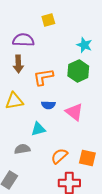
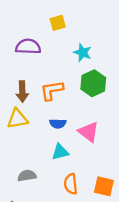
cyan star: (84, 45) -> (83, 52), moved
brown arrow: (18, 64) -> (22, 92), moved
cyan triangle: (38, 129) -> (60, 152), moved
orange semicircle: (59, 156) -> (71, 184), turned -54

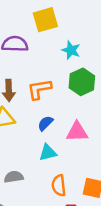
yellow square: (58, 23) -> (45, 20), size x1.5
blue semicircle: (58, 124) -> (45, 123), turned 133
pink triangle: (88, 132) -> (77, 132), turned -40

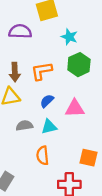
gray semicircle: (14, 177) -> (24, 126), moved
orange semicircle: (59, 185) -> (43, 155), moved

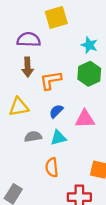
cyan star: (69, 37) -> (89, 45), moved
brown arrow: (15, 72) -> (28, 67), moved

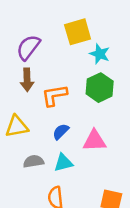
yellow square: (56, 18) -> (78, 32), moved
purple semicircle: (29, 40) -> (28, 47), turned -55

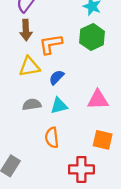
yellow triangle: (17, 126) -> (29, 67), moved
pink triangle: (94, 141) -> (98, 100), moved

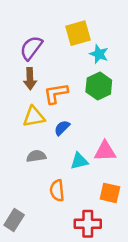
cyan triangle: (59, 106) -> (79, 161), moved

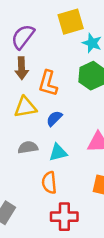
orange L-shape: (56, 93) -> (48, 83), turned -65
cyan triangle: (79, 161) -> (58, 152), moved
red cross: (88, 224) -> (64, 217), moved

